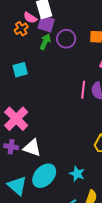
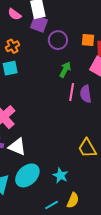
pink semicircle: (30, 18) -> (14, 14), moved
orange cross: (21, 29) -> (12, 46), moved
green arrow: (45, 42) -> (65, 70), moved

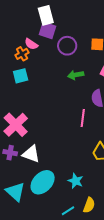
pink semicircle: (14, 14) -> (31, 44), moved
green arrow: (65, 70) -> (76, 75), turned -126
pink line: (72, 92) -> (83, 118), moved

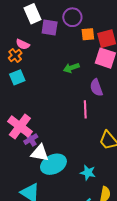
purple square: (47, 30) -> (50, 27), moved
purple circle: (67, 46) -> (72, 17), moved
purple cross: (10, 153) -> (31, 139), moved, turned -32
cyan ellipse: (43, 182) -> (53, 164), moved, turned 30

